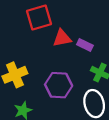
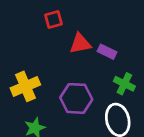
red square: (39, 17) -> (54, 20), size x0.6

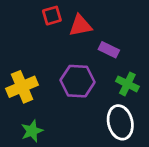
red triangle: (80, 44) -> (80, 26), moved
purple hexagon: (76, 98) -> (78, 81), moved

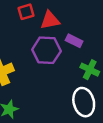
purple hexagon: (78, 81) -> (46, 50), moved

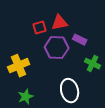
red square: (26, 12) -> (40, 28), moved
white ellipse: (84, 102) -> (70, 91), moved

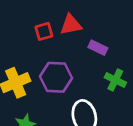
purple hexagon: (57, 48) -> (56, 77), moved

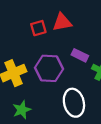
purple rectangle: (98, 48) -> (80, 55), moved

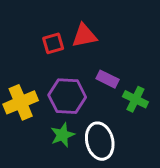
green star: (22, 110) -> (63, 135), moved

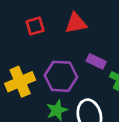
red square: (53, 43) -> (35, 26), moved

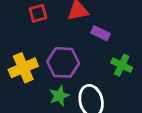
purple rectangle: (96, 61) -> (100, 33), moved

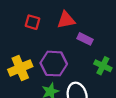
red square: (38, 13) -> (32, 22), turned 32

